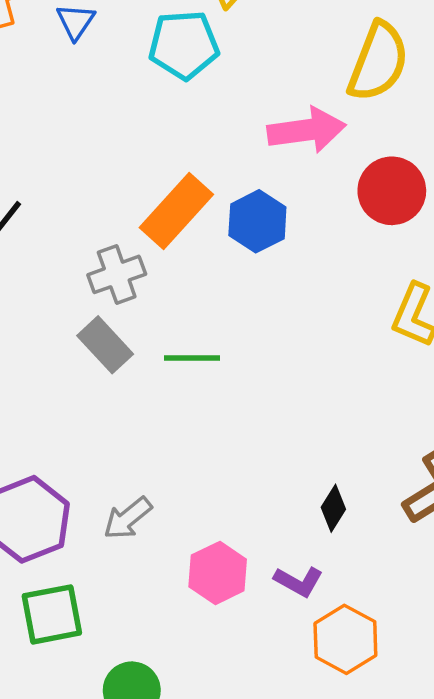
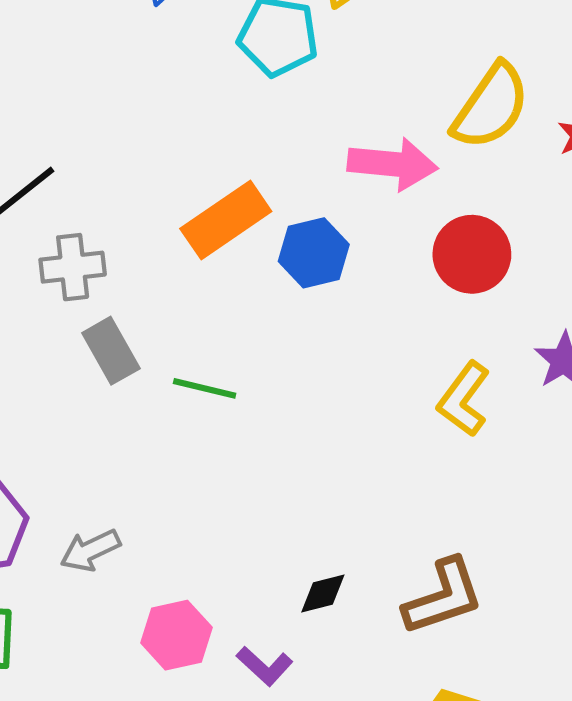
gray cross: (117, 274) -> (73, 267), moved
black diamond: (333, 508) -> (323, 594), turned 30

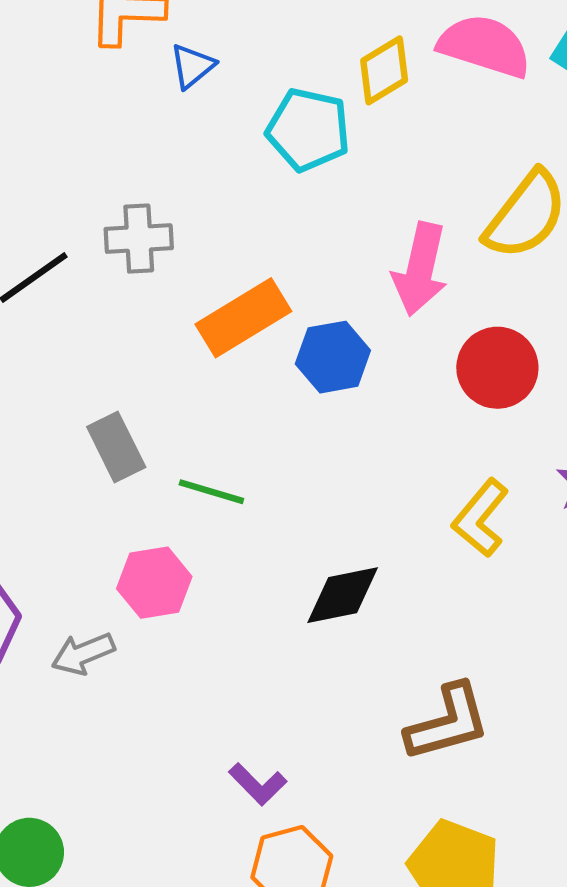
pink arrow: (393, 164) -> (420, 269), turned 94
gray cross: (73, 267) -> (139, 239), moved
black diamond: (323, 594) -> (343, 595), moved, size x1.5
pink hexagon: (176, 635) -> (154, 583), moved

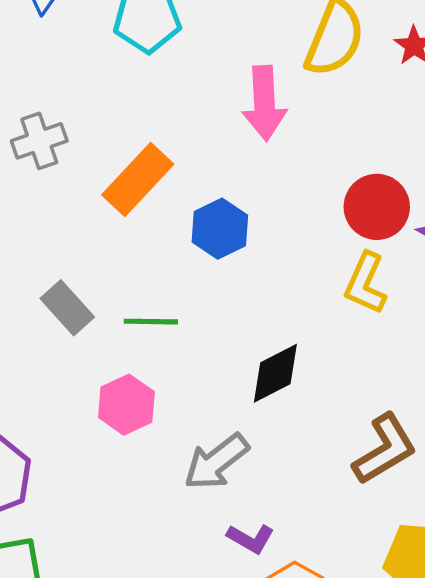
blue hexagon: (333, 357) -> (220, 229), moved
red circle: (497, 368) -> (377, 207), moved
gray arrow: (83, 654) -> (216, 462), moved, size x1.4

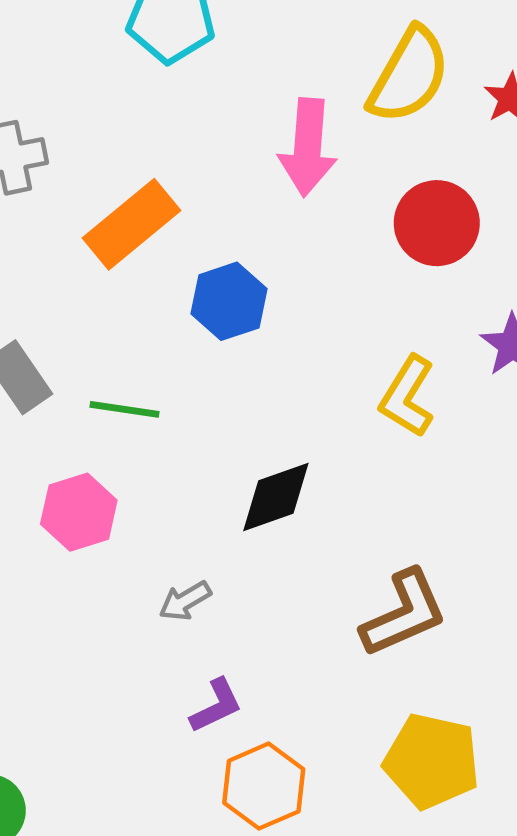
red circle: (377, 207) -> (437, 223), moved
gray arrow: (216, 462) -> (185, 601), size x0.6
purple L-shape: (251, 539) -> (216, 706), turned -63

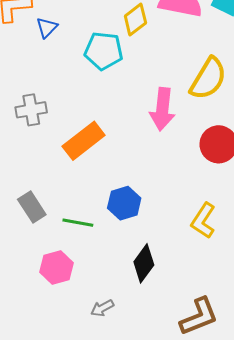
blue hexagon: (229, 301) -> (124, 203), moved
black diamond: (276, 497) -> (144, 263), turned -36

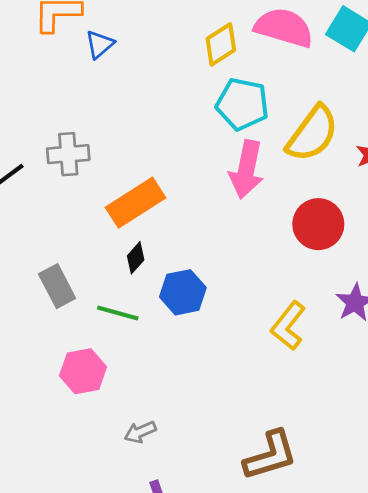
cyan pentagon: (104, 51) -> (242, 104), moved
black diamond: (144, 263) -> (136, 258), moved, size x0.6

